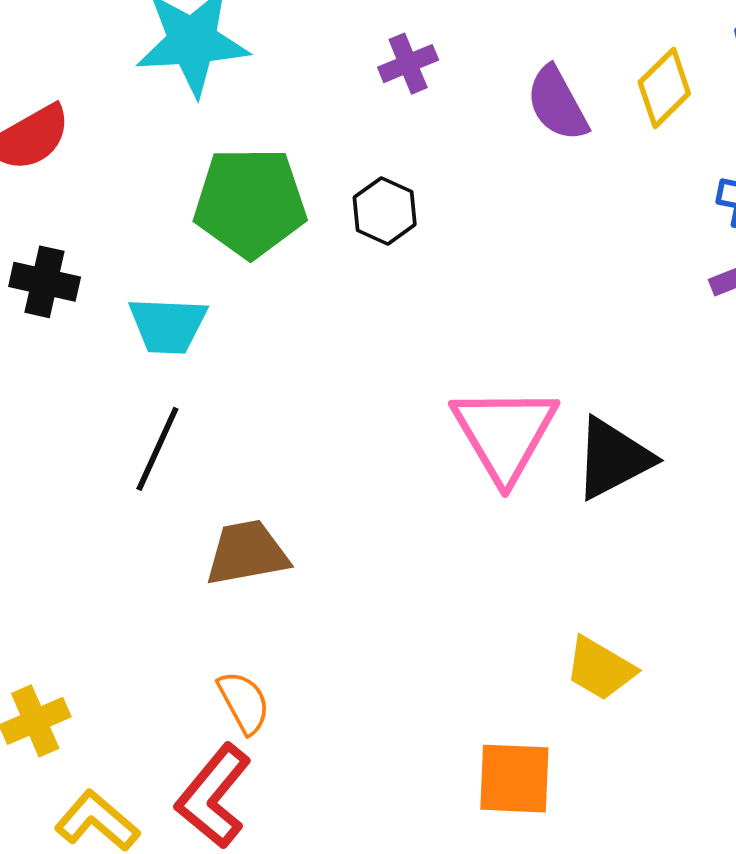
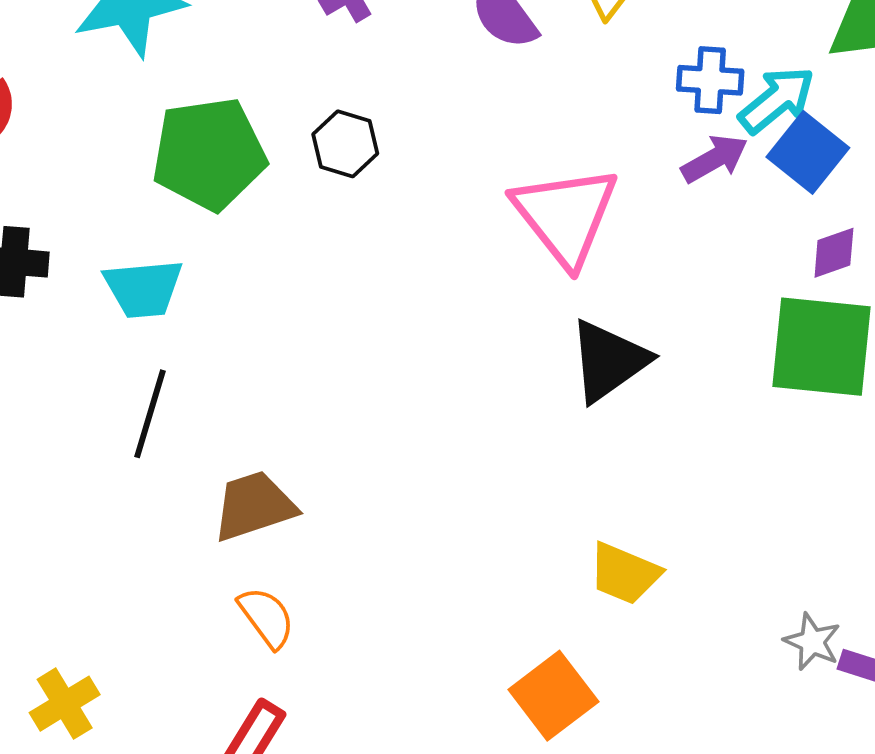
pink triangle: (504, 433) -> (565, 216), moved
orange semicircle: (244, 702) -> (267, 617), moved
orange square: (514, 779) -> (553, 696), turned -32

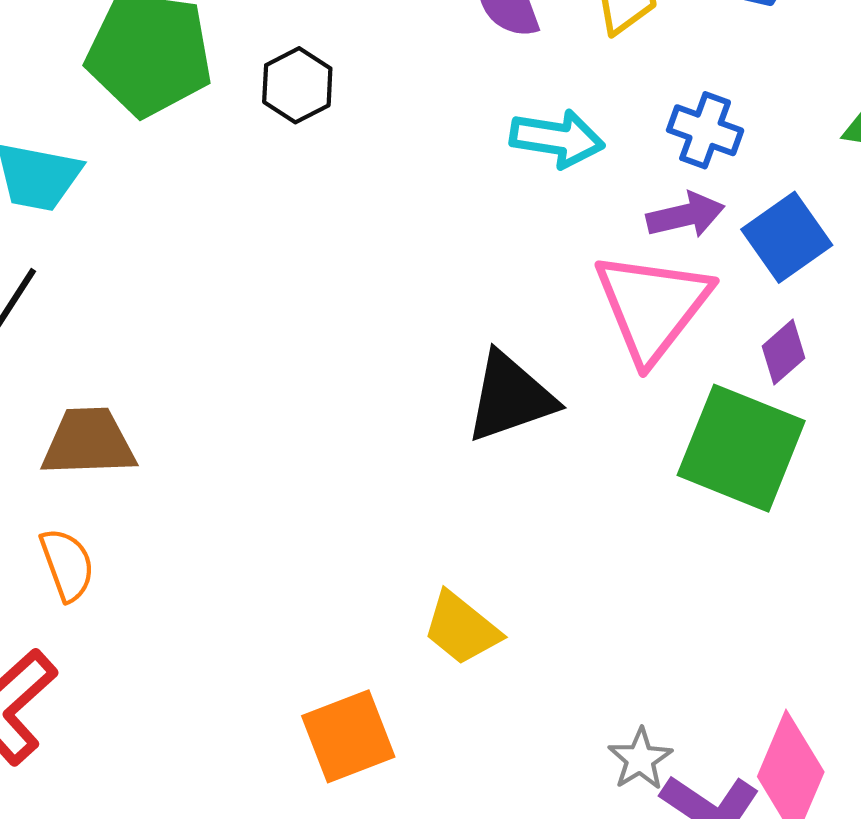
cyan arrow: (777, 100) -> (557, 138), moved, turned 32
pink triangle: (565, 216) -> (652, 306), moved
purple diamond: (834, 253) -> (783, 352), turned -38

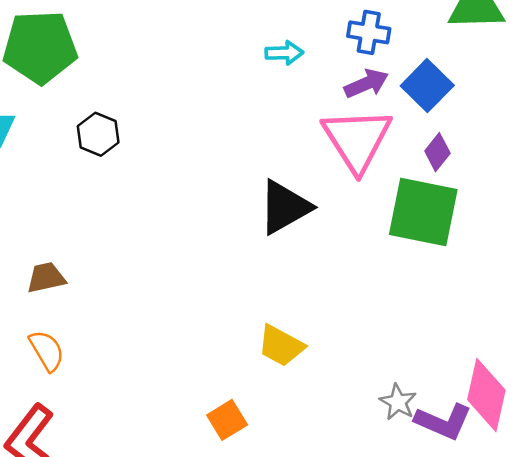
black hexagon: (297, 85) -> (98, 134), moved
cyan arrow: (557, 138) -> (284, 53), size x0.7
brown trapezoid: (88, 442) -> (46, 278), size x0.7
orange square: (348, 736) -> (227, 420), size x0.7

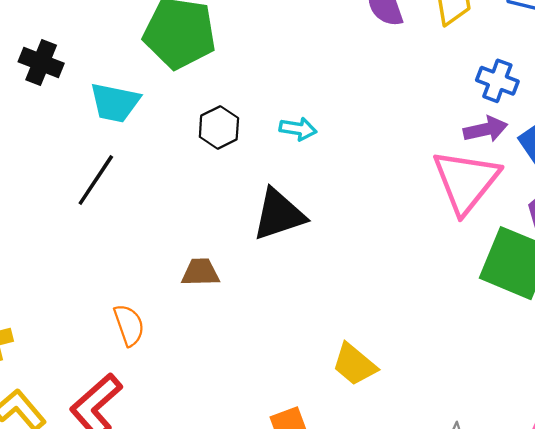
cyan arrow: (284, 53) -> (298, 129), moved
black triangle: (285, 207) -> (279, 215), moved
brown trapezoid: (46, 278) -> (200, 272), moved

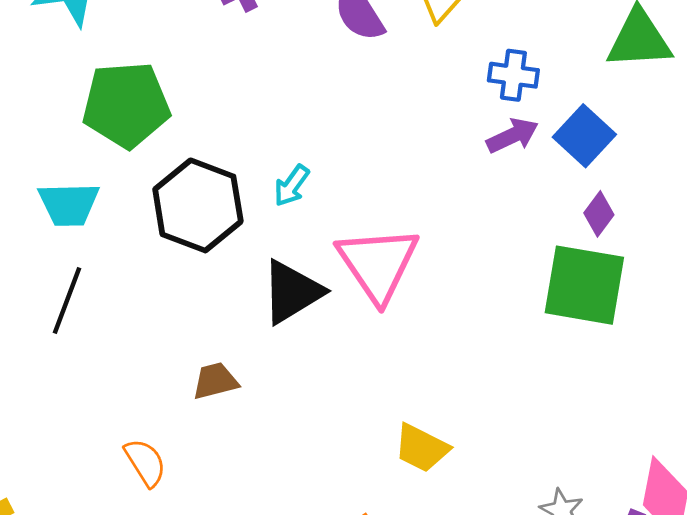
black hexagon: (219, 127) -> (198, 205), size x1.8
cyan arrow: (298, 129) -> (292, 186), turned 129
pink triangle: (466, 181) -> (378, 264), moved

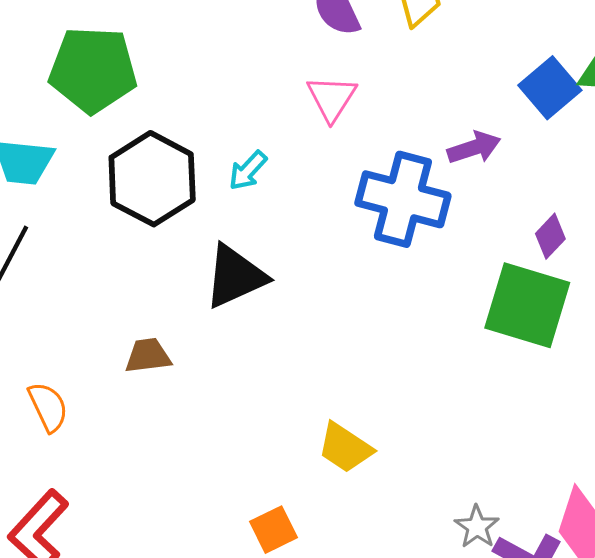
blue cross: (513, 75) -> (403, 199), moved, size x1.8
blue square: (584, 136) -> (550, 88), moved
pink triangle: (378, 264) -> (332, 98), moved, size x0.6
orange semicircle: (145, 462) -> (48, 407), moved

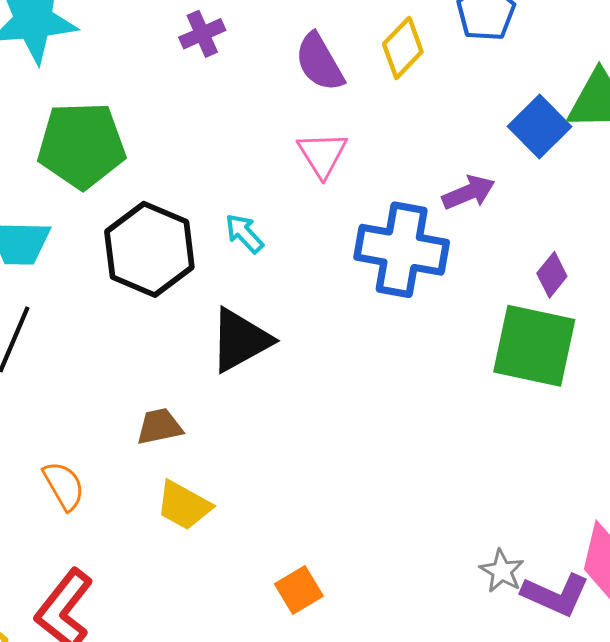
cyan arrow: (248, 171) -> (244, 233), turned 99
yellow trapezoid: (345, 448) -> (184, 505), moved

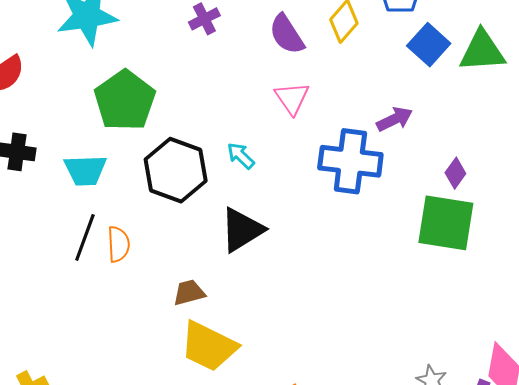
blue square: (540, 127) -> (429, 45), moved
green pentagon: (81, 145) -> (125, 100), turned -30
orange semicircle: (64, 486) -> (119, 244), moved, turned 30
yellow trapezoid: (184, 505) -> (209, 346), size x1.5

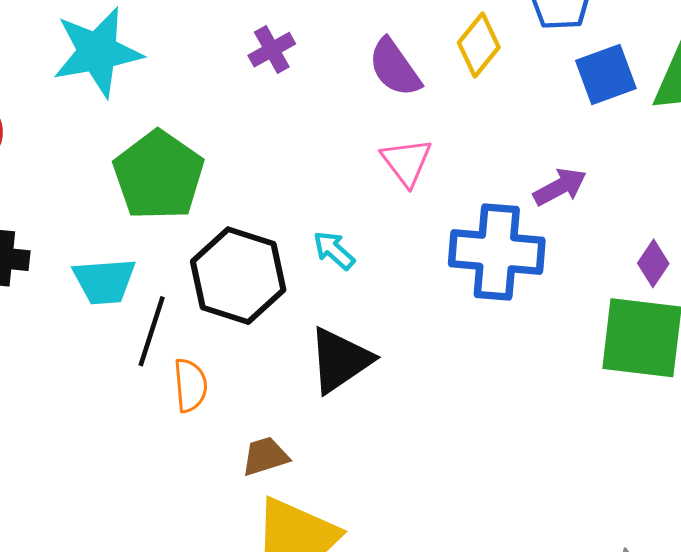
blue square: (429, 45) -> (606, 74), turned 30
black line: (85, 237) -> (152, 331), moved
orange semicircle: (119, 244) -> (190, 385), moved

